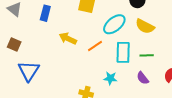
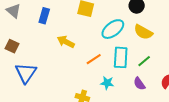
orange line: (95, 46) -> (94, 59), moved
green line: (147, 55) -> (144, 61), turned -40

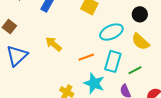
yellow arrow: (66, 42) -> (54, 44), moved
cyan star: (107, 83) -> (94, 83), size x1.5

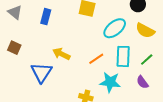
blue triangle: (17, 56) -> (42, 72), moved

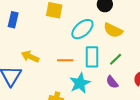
orange line: (96, 59) -> (65, 60), turned 35
cyan star: (110, 82) -> (80, 83), turned -30

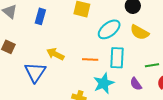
green line: (116, 59) -> (152, 65), moved, turned 32

